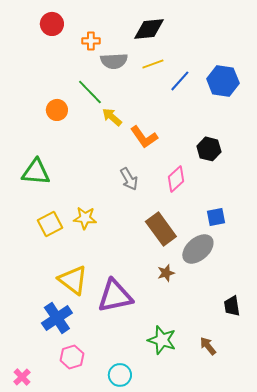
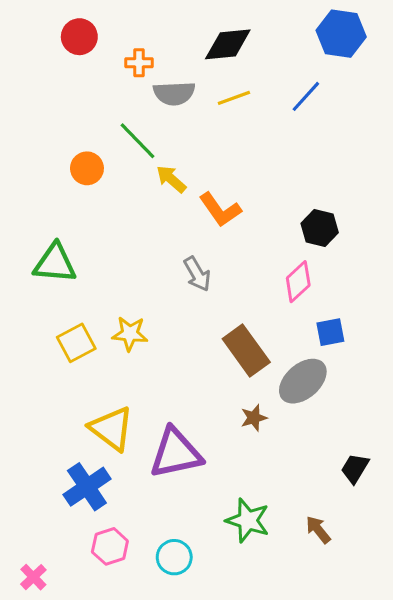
blue line: (180, 81) -> (306, 96), moved
blue hexagon: (223, 81) -> (341, 34), moved
pink diamond: (176, 179) -> (298, 282), moved
black trapezoid: (232, 306) -> (355, 468), turned 40
cyan circle: (120, 375) -> (174, 557), moved

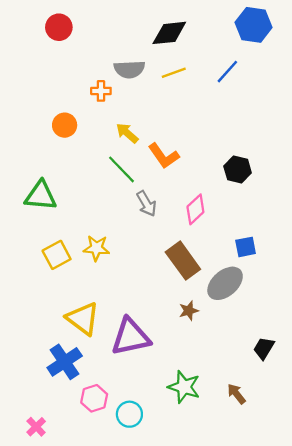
orange cross: (139, 63) -> (101, 91), moved
green line: (137, 141) -> (121, 169), moved
pink diamond: (298, 282) -> (195, 209), moved
pink hexagon: (110, 546) -> (94, 398), moved
pink cross: (33, 577) -> (36, 427), moved

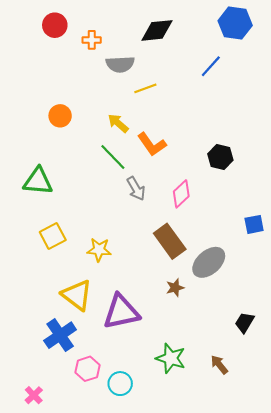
yellow line: (174, 73) -> (145, 88), moved
orange cross: (101, 91) -> (92, 40), moved
blue square: (246, 247) -> (254, 224), moved
yellow star: (96, 248) -> (99, 250), moved

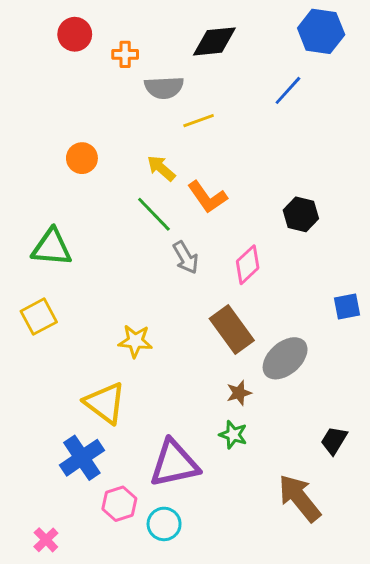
yellow square: (53, 236) -> (39, 317), moved
purple triangle: (121, 312) -> (174, 463), moved
green star: (171, 358) -> (233, 435), moved, size x0.7
brown arrow: (219, 365) -> (299, 498), size x1.8

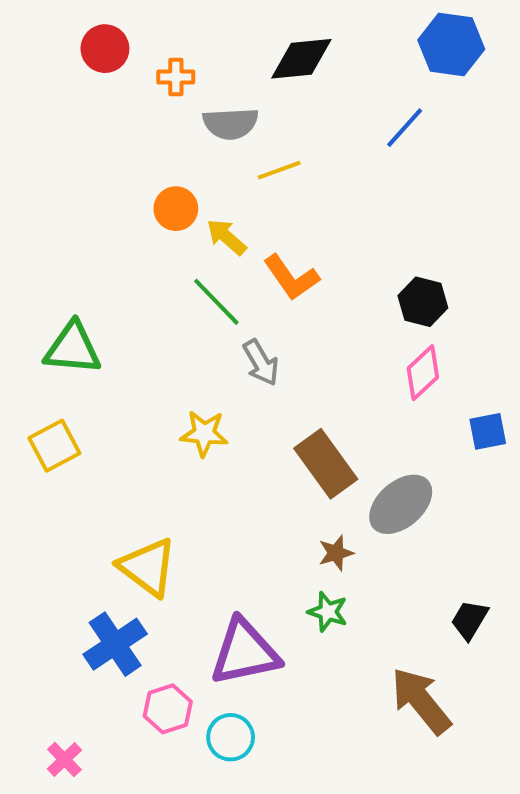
orange circle: (82, 158) -> (176, 209), moved
pink diamond: (248, 265) -> (423, 373), moved
yellow star: (135, 341) -> (204, 433), moved

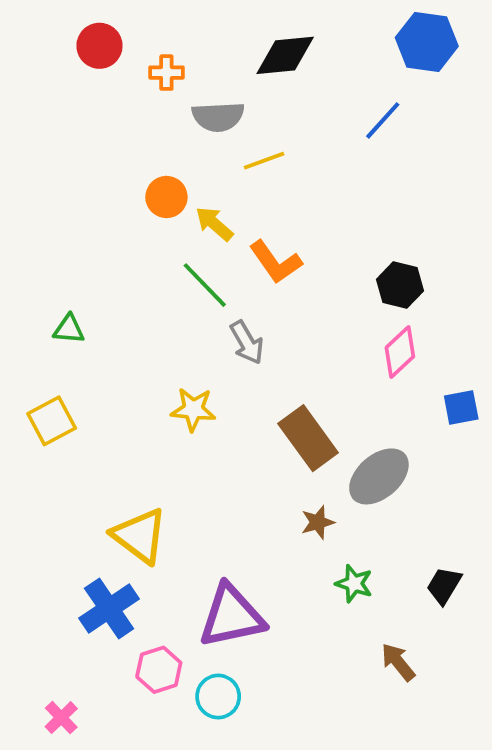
green triangle: (73, 348) -> (69, 329), size x0.6
green star: (328, 612) -> (354, 584), moved
brown arrow: (421, 701) -> (398, 662), size x0.6

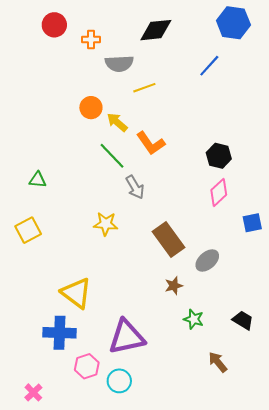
gray ellipse: (379, 476) -> (207, 261), size x0.7
black trapezoid: (444, 586) -> (243, 320), turned 90
blue cross: (109, 608) -> (60, 333), turned 36

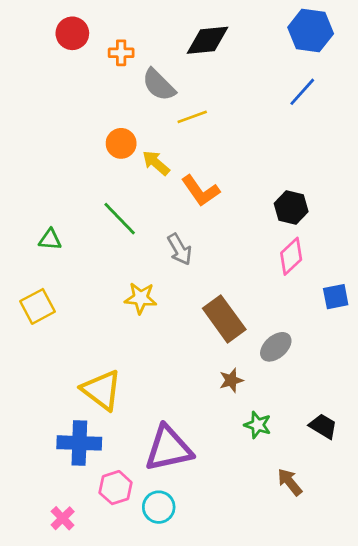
gray semicircle: (119, 64) -> (159, 85), turned 48
blue line: (209, 66) -> (302, 92), moved
green line: (112, 156) -> (120, 219), moved
pink cross: (33, 392) -> (63, 518), moved

